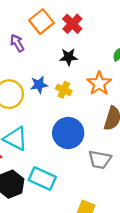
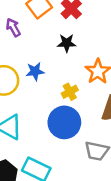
yellow cross: (64, 90) -> (70, 92), moved, turned 35

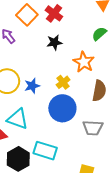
blue star: (35, 71) -> (32, 86), moved

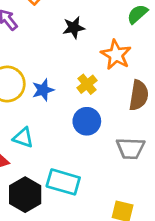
blue circle: (62, 108) -> (87, 121), size x0.7
cyan triangle: (18, 119) -> (23, 138), size x0.7

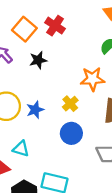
black star: (74, 28) -> (38, 60), moved
orange star: (116, 55) -> (92, 79), turned -30

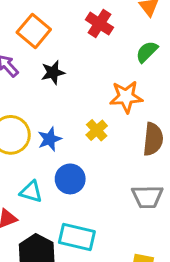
red cross: (55, 26) -> (99, 24), moved
blue circle: (71, 133) -> (70, 179), moved

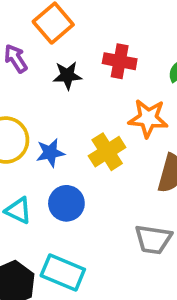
red cross: (99, 24) -> (120, 61), moved, turned -32
yellow cross: (97, 130) -> (107, 152), size x1.4

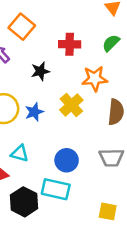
black star: (67, 75) -> (40, 71), moved
blue circle: (66, 203) -> (67, 160), moved

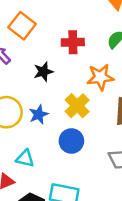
blue circle: (67, 160) -> (71, 141), moved

